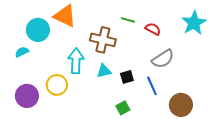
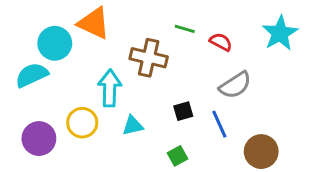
cyan semicircle: (22, 52) -> (32, 75), size x1.6
cyan triangle: (104, 71) -> (133, 126), moved

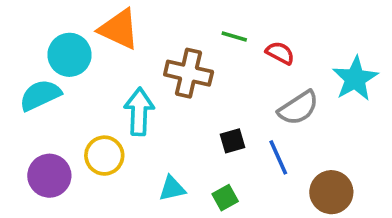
cyan star: (280, 33) -> (355, 79), moved
cyan triangle: (133, 126) -> (172, 188), moved

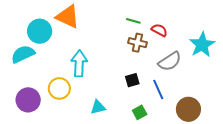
brown cross: (189, 73) -> (137, 43), moved, size x0.7
green square: (225, 198) -> (140, 112), moved

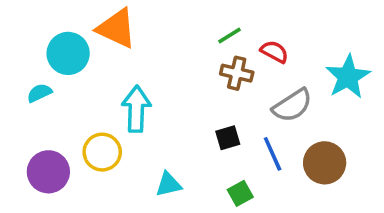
green line: (133, 21) -> (230, 35), turned -48
cyan semicircle: (23, 54) -> (39, 93), size x0.6
brown circle: (188, 109) -> (325, 163), moved

